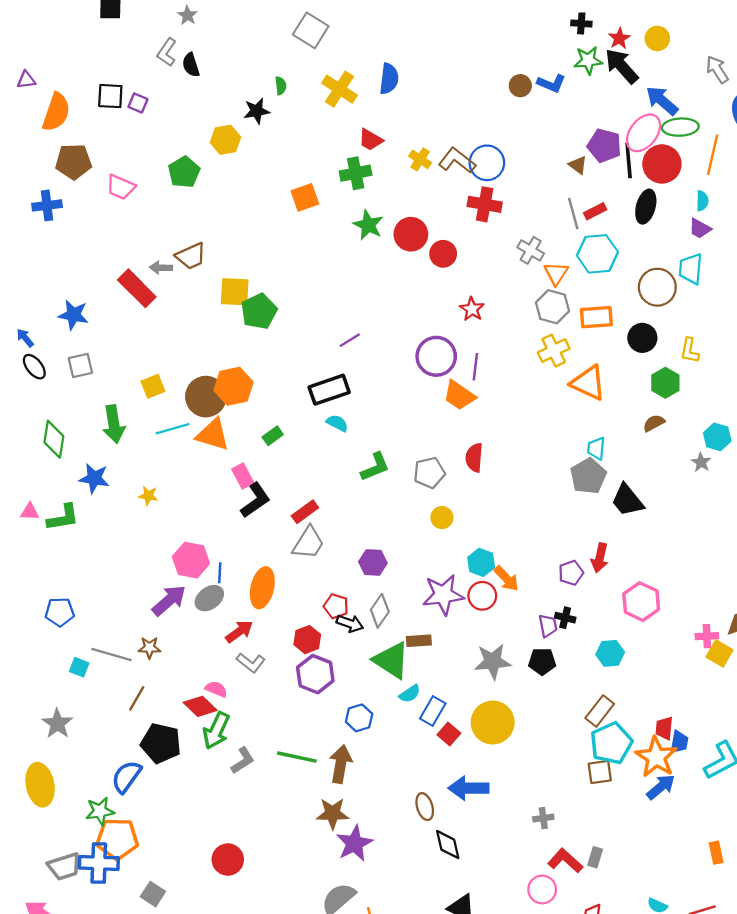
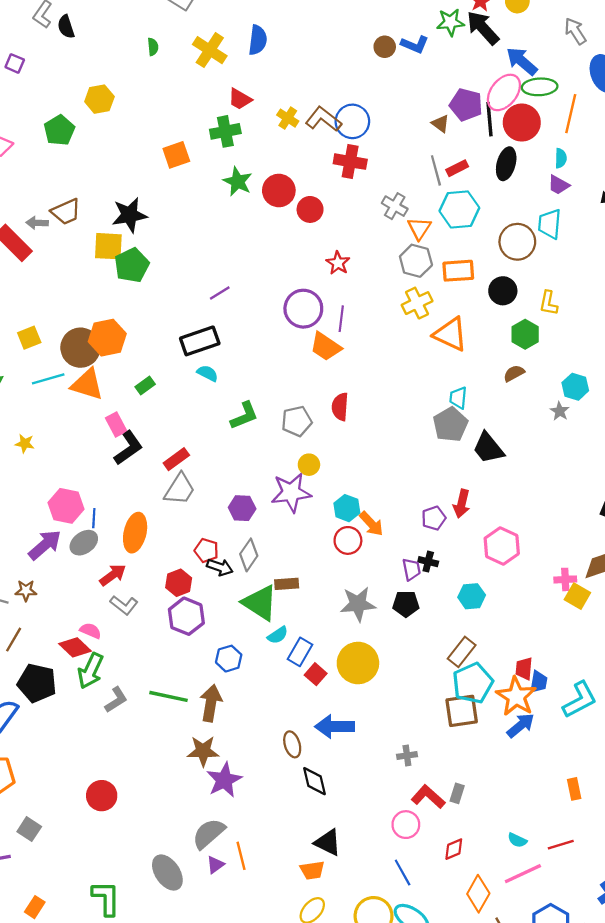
black star: (257, 111) -> (130, 215), moved, size x1.4
purple star: (443, 595) -> (291, 493), moved
brown square: (600, 772) -> (462, 711), size x1.4

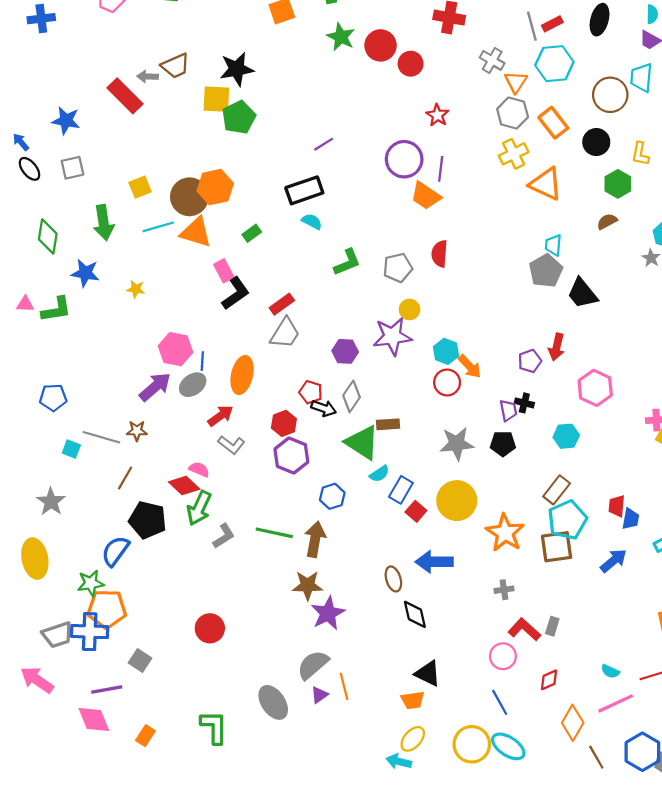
orange rectangle: (458, 271) -> (553, 123), turned 56
orange star: (516, 696) -> (505, 533), moved

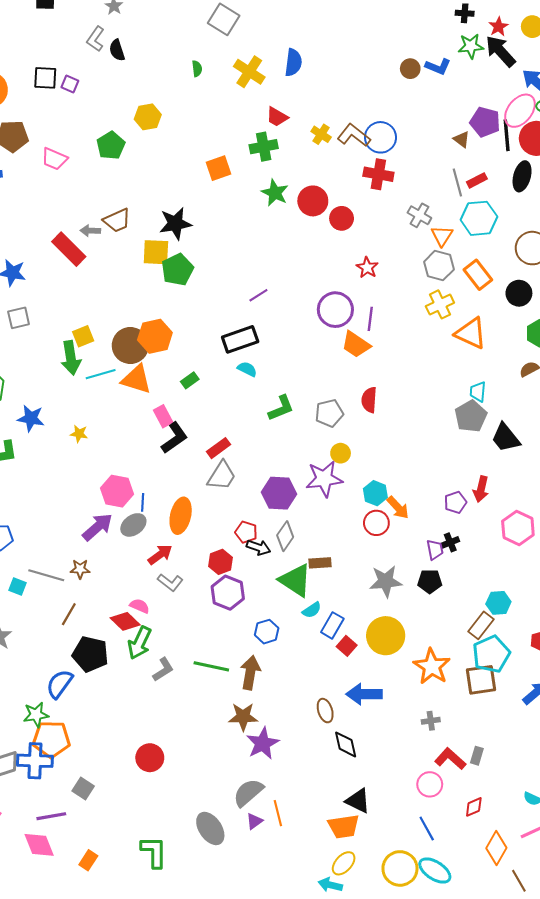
green arrow: (104, 223) -> (71, 358), moved
purple hexagon: (345, 351) -> (279, 493), size x1.4
black cross: (524, 403) -> (450, 542), turned -36
cyan hexagon: (566, 436) -> (498, 603), moved
orange trapezoid: (413, 700) -> (344, 826), size x1.4

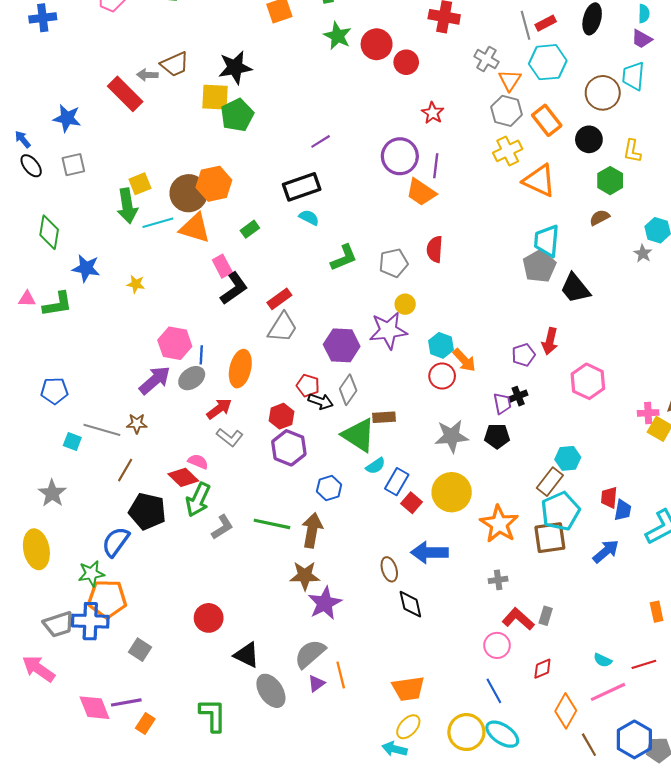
cyan trapezoid: (478, 392) -> (547, 241), size x1.5
black triangle: (358, 801) -> (247, 655), moved
purple line: (51, 816) -> (126, 702), moved

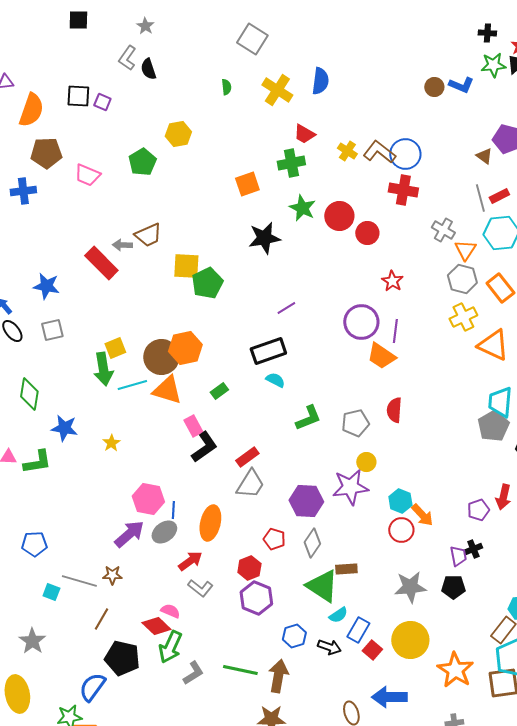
black star: (235, 68) -> (264, 238), moved
yellow star: (136, 284) -> (111, 443), turned 30
black arrow: (321, 401) -> (329, 647), moved

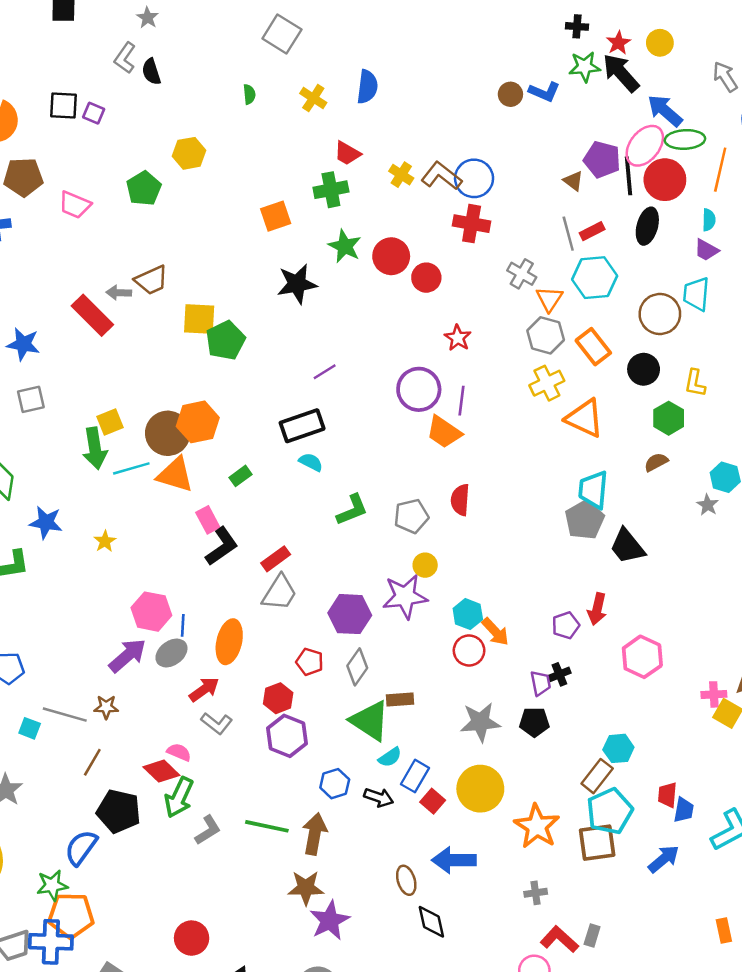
yellow cross: (277, 90) -> (313, 98), size x0.7

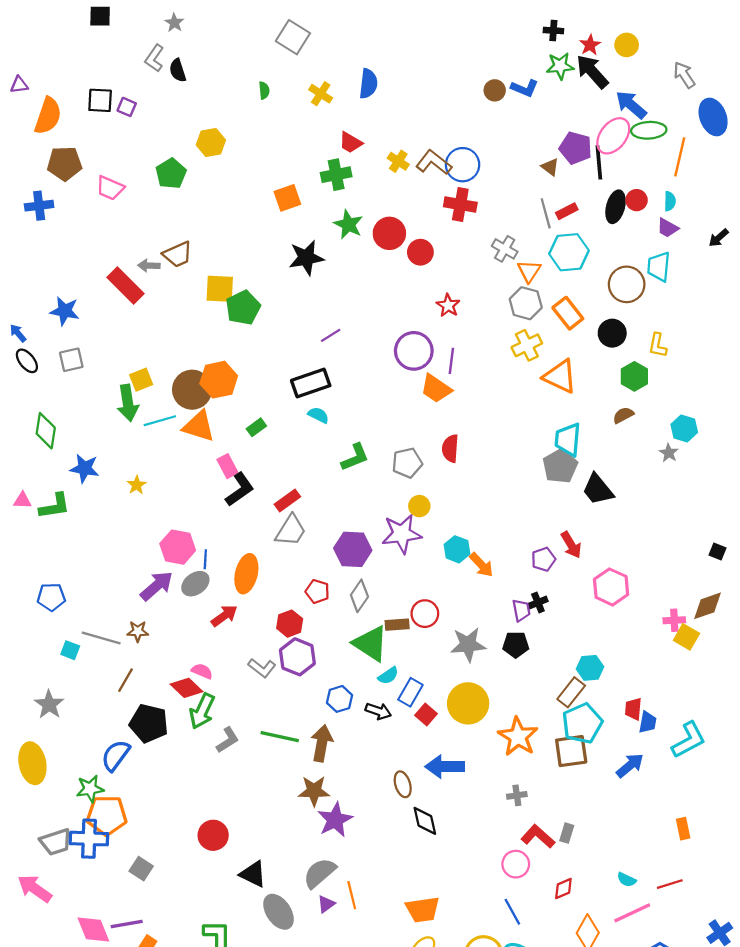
red circle: (665, 180) -> (637, 200), moved, size x0.6
red arrow: (597, 609) -> (571, 545), turned -44
red circle: (469, 650) -> (425, 614), moved
gray L-shape: (217, 723) -> (262, 668), moved

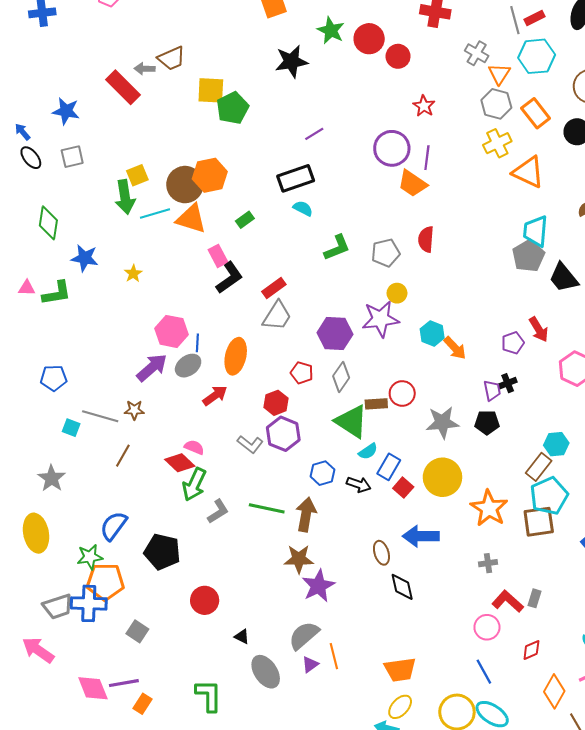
black pentagon: (149, 723) -> (162, 552), moved
black triangle: (253, 874) -> (242, 637), size x0.6

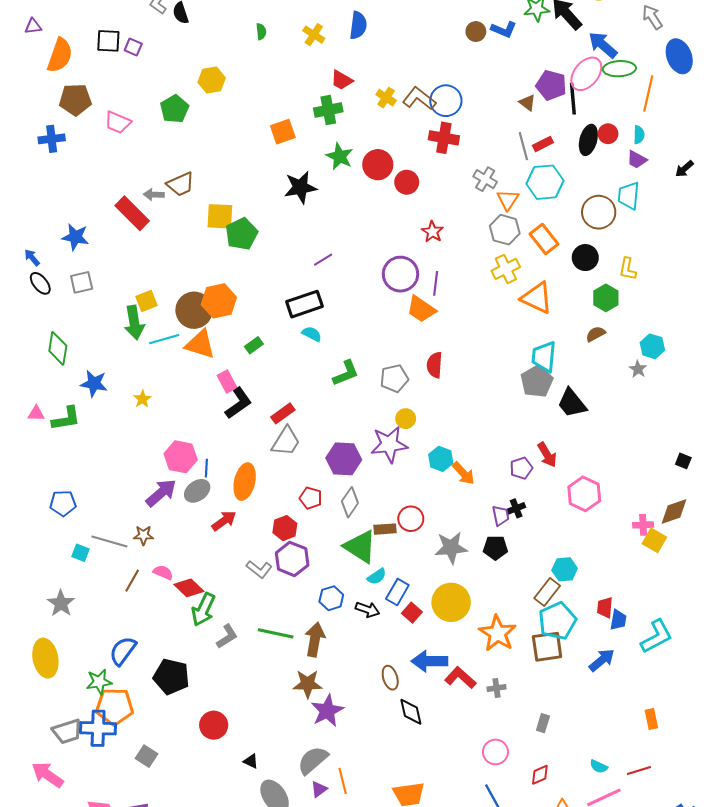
pink semicircle: (194, 447) -> (163, 572), moved
red L-shape: (508, 601) -> (460, 678), moved

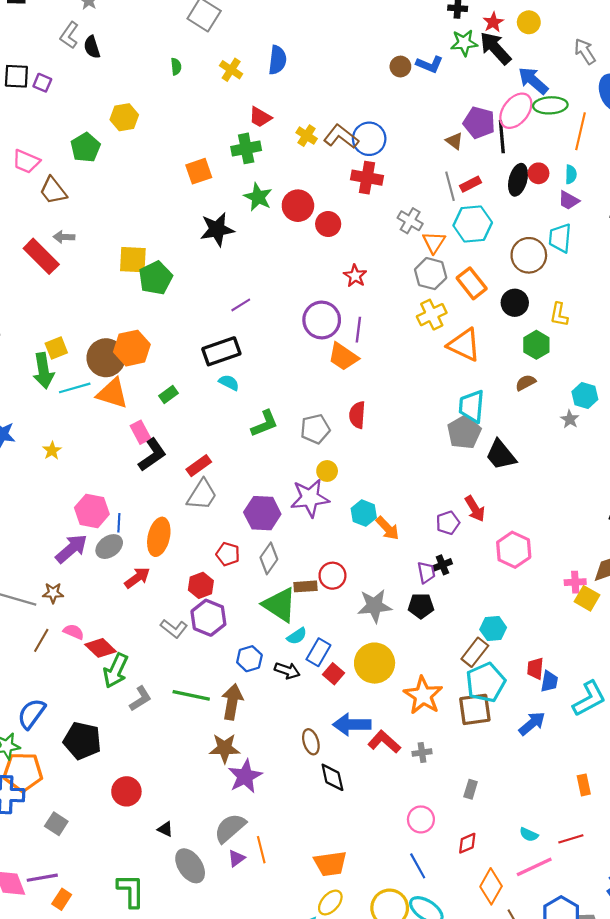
brown trapezoid: (181, 184) -> (53, 191), moved, turned 76

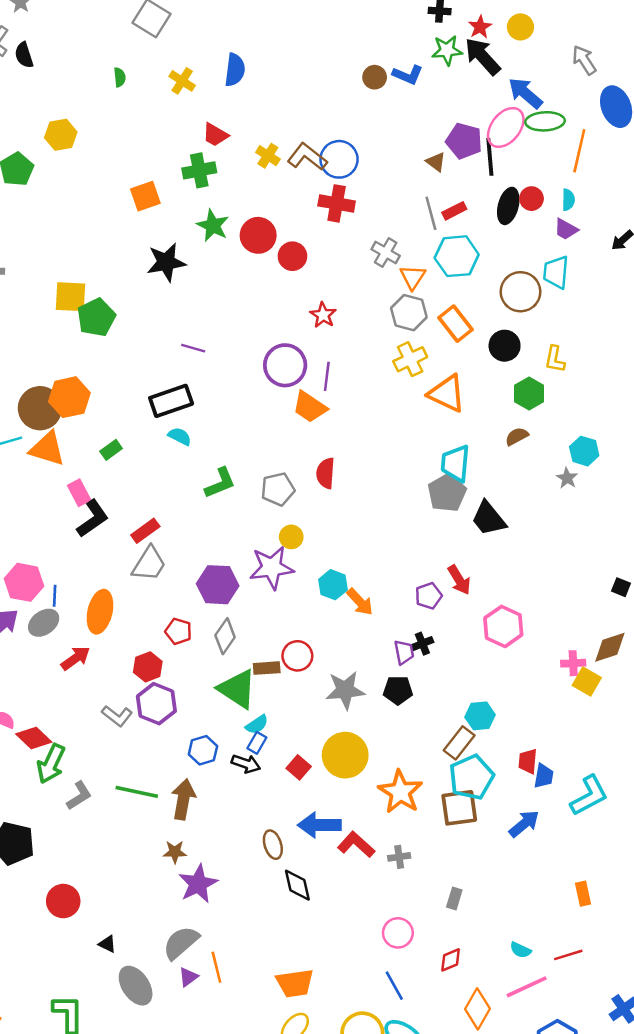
purple line: (241, 305) -> (193, 348), turned 48
blue rectangle: (318, 652) -> (257, 743), moved, size x0.7
brown star: (225, 748) -> (175, 852), size x0.7

